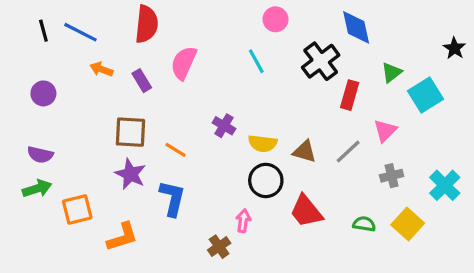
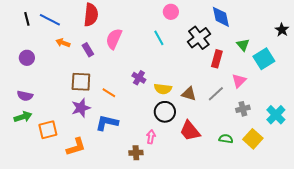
green triangle: (392, 72) -> (243, 45), turned -32
purple star: (130, 174) -> (81, 108), turned 30
blue L-shape: (172, 198) -> (107, 123), turned -90
brown cross: (219, 247) -> (136, 153), turned 32

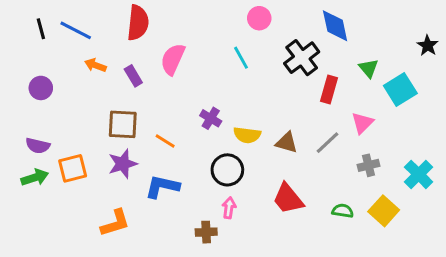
black circle: (165, 112) -> (227, 170), moved
orange square: (48, 130) -> (73, 168), moved

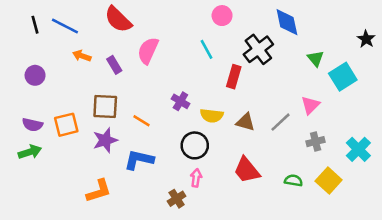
red semicircle: (138, 23) -> (118, 19), turned 128
red rectangle: (329, 89) -> (234, 77), moved
orange square: (73, 168) -> (66, 125), moved
brown cross: (206, 232) -> (177, 199), turned -30

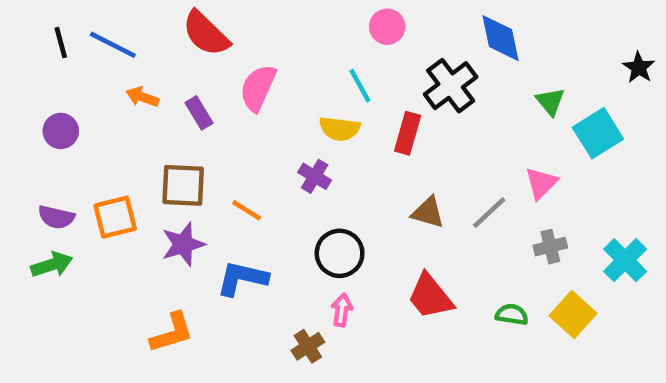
yellow semicircle: (212, 116) -> (340, 129), moved

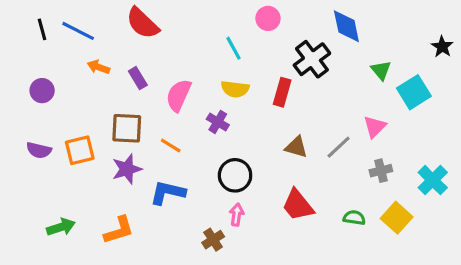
cyan line: (360, 86) -> (233, 48), moved
pink semicircle: (258, 88) -> (179, 95), moved
green arrow: (52, 265) -> (61, 227), moved

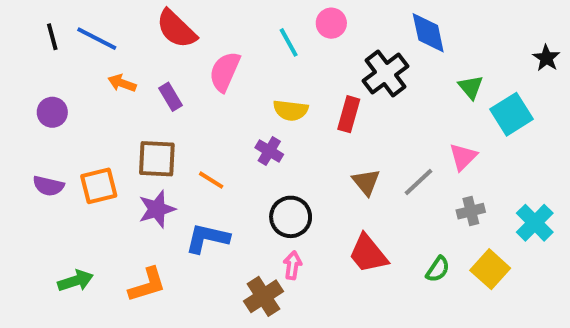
cyan line: (233, 48) -> (289, 42), moved
pink semicircle: (179, 95) -> (225, 72), moved
brown triangle: (296, 147) -> (366, 182), turned 35
green semicircle: (354, 218) -> (438, 269), turned 115
brown cross: (213, 240) -> (263, 296), size x1.4

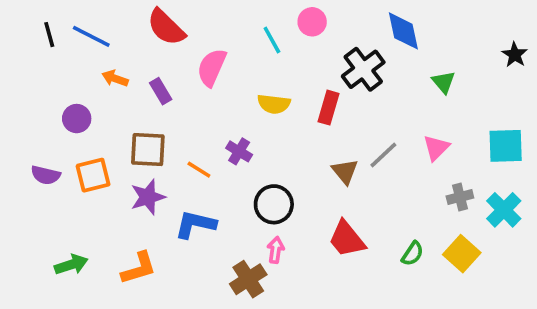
purple circle: (52, 112) -> (77, 119), moved
cyan square: (511, 114) -> (506, 146), moved, turned 30
purple cross: (269, 151) -> (239, 151), moved
gray line: (418, 182) -> (383, 155), moved
gray cross: (471, 211) -> (460, 197), moved

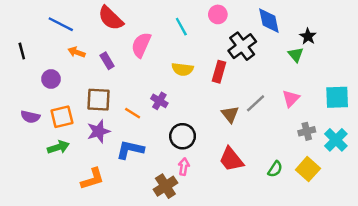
pink circle: (312, 22) -> (218, 14), moved
black line: (49, 35) -> (22, 51), moved
black star: (515, 55) -> (308, 36), moved
green arrow: (71, 265) -> (58, 147), moved

